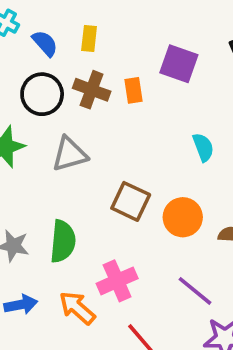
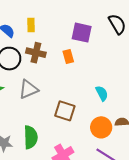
orange rectangle: (133, 90) -> (68, 56), moved
cyan semicircle: (203, 147) -> (102, 93), moved
orange circle: (183, 217) -> (101, 127), moved

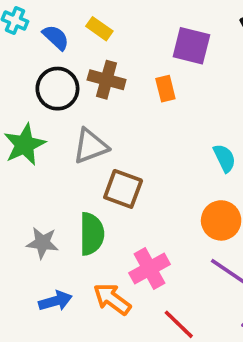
yellow rectangle: (31, 25) -> (99, 29), turned -56
brown square: (65, 111) -> (123, 189), moved

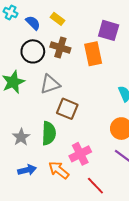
orange rectangle: (165, 89) -> (93, 54), size x1.6
gray star: (42, 243) -> (21, 137), turned 30

